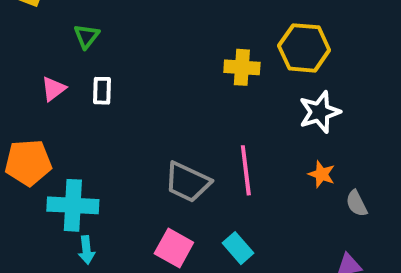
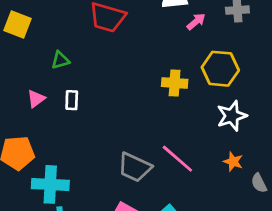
green triangle: (86, 36) -> (60, 60), turned 36
pink line: (246, 170) -> (177, 159), turned -42

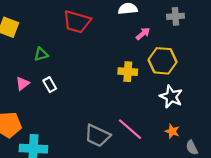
pink arrow: (196, 22) -> (143, 34), moved
white rectangle: (72, 100) -> (50, 85), turned -32
white star: (232, 116) -> (171, 97), turned -30

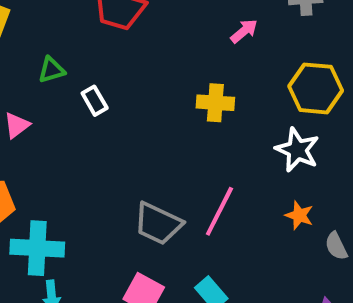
yellow hexagon: (162, 61) -> (316, 88), moved
white rectangle: (50, 85) -> (95, 101), moved
pink line: (130, 129) -> (219, 211), turned 76

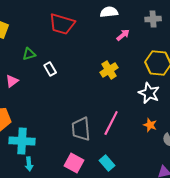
yellow cross: (215, 103) -> (109, 70), turned -36
gray trapezoid: (158, 224) -> (81, 129), turned 60

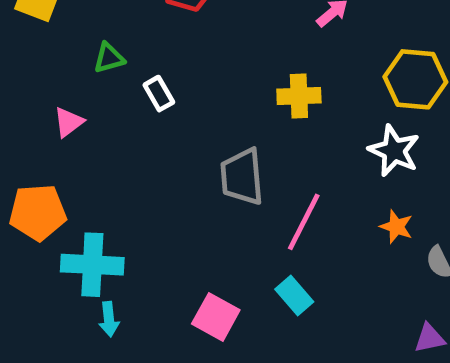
yellow cross: (109, 70) -> (299, 96), turned 30
gray trapezoid: (81, 129) -> (242, 177), moved
cyan rectangle: (107, 163) -> (294, 296), moved

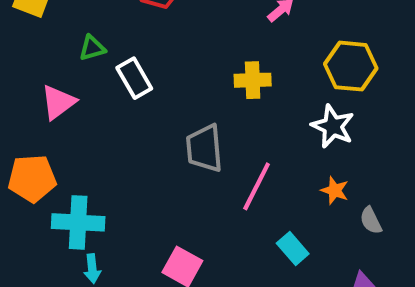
white rectangle: (159, 94) -> (134, 78), size x1.4
pink triangle: (69, 122) -> (58, 102), size x1.4
cyan rectangle: (294, 296) -> (293, 249), moved

